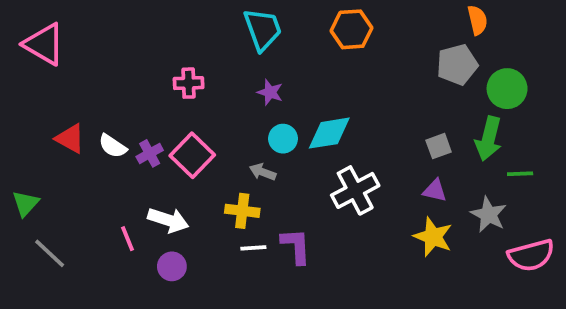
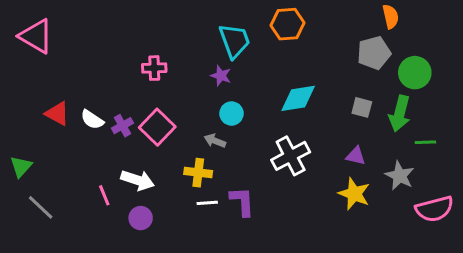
cyan trapezoid: (263, 29) -> (235, 41), moved
cyan diamond: (329, 133) -> (298, 98), moved
gray square: (439, 146) -> (362, 107), moved, turned 35

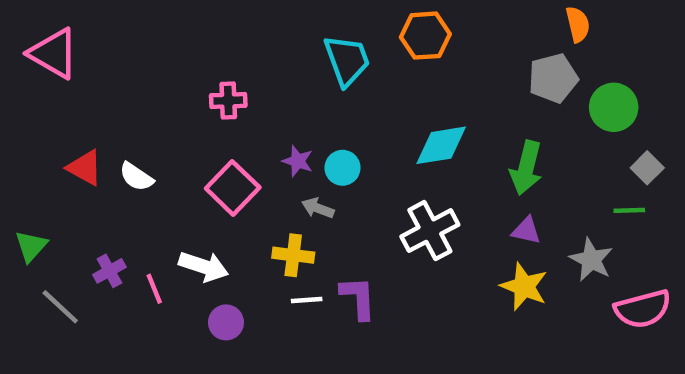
purple star: (221, 76) -> (298, 161), moved
gray square: (362, 107) -> (647, 168), moved, turned 30
green arrow: (400, 114) -> (526, 168), moved
purple cross: (122, 126) -> (109, 271), moved
purple circle: (141, 218) -> (226, 322), moved

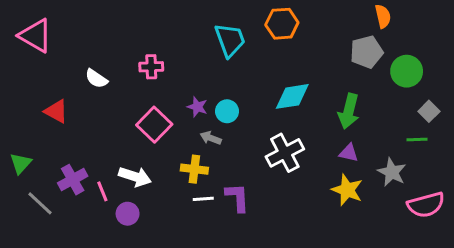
white semicircle: (136, 177) -> (96, 79), moved
purple cross: (109, 271) -> (73, 180), size x1.4
purple circle: (226, 322) -> (128, 214), moved

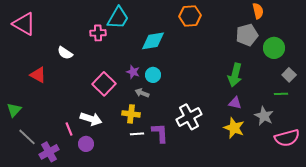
cyan trapezoid: (230, 40) -> (118, 18), moved, turned 50
pink cross: (151, 67) -> (98, 33), moved
cyan diamond: (292, 96) -> (153, 41), moved
white cross: (285, 153) -> (189, 117), moved
purple cross: (73, 180) -> (49, 152), moved

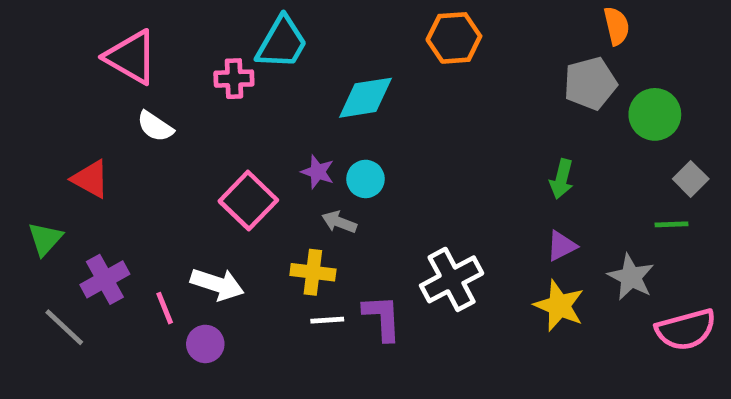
pink triangle: (24, 24) -> (131, 57), moved
green arrow: (235, 75) -> (562, 179), size x0.7
purple triangle: (235, 103) -> (562, 246), turned -40
green triangle: (14, 110) -> (45, 239), moved
purple cross: (49, 152) -> (105, 279), moved

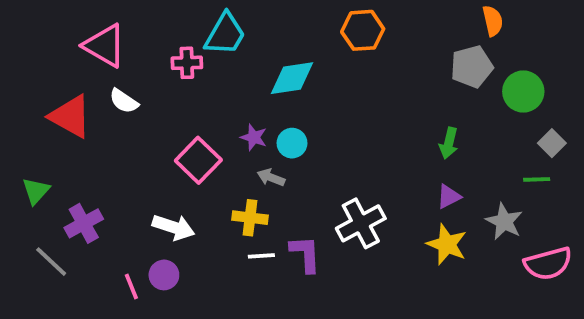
red triangle: (91, 179) -> (70, 116), moved, size x1.4
pink line: (165, 308) -> (131, 286), moved

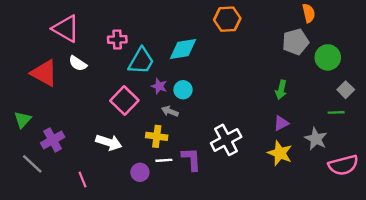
cyan trapezoid: (225, 34) -> (141, 61), moved
purple circle: (164, 275) -> (140, 172), moved

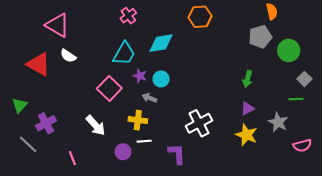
pink cross: (117, 39) -> (128, 16), moved, turned -35
white arrow: (109, 142) -> (96, 125), turned 30
purple L-shape: (191, 159) -> (177, 154), moved
pink semicircle: (343, 165) -> (302, 145), size x0.7

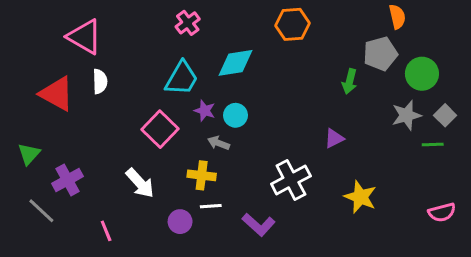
white semicircle: (68, 56) -> (100, 81), turned -126
green arrow: (248, 79) -> (350, 81), moved
purple triangle: (248, 108) -> (334, 138), moved
gray star: (278, 122) -> (407, 115), moved, turned 30
purple L-shape: (177, 154) -> (259, 225), turned 135

